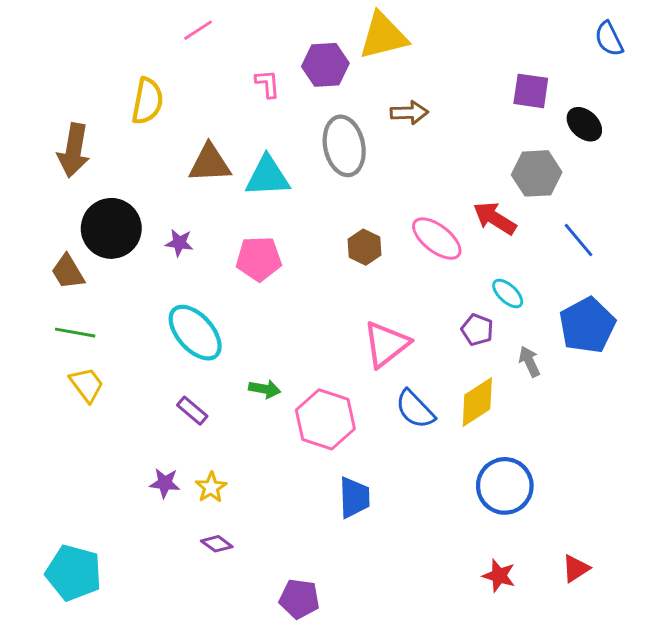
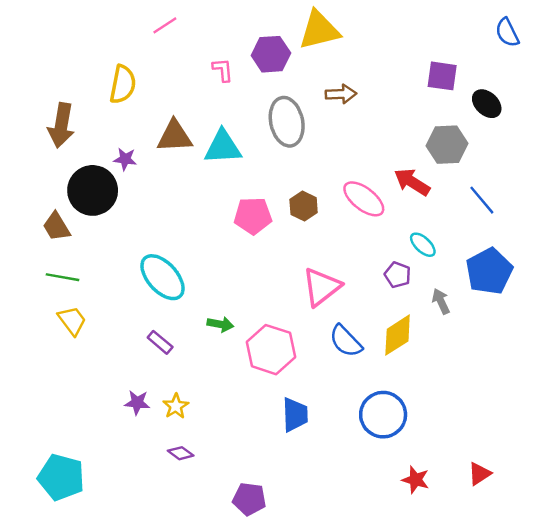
purple star: (179, 243) -> (125, 159), moved
pink pentagon: (259, 259) -> (253, 216), moved
blue circle: (505, 486) -> (383, 415), moved

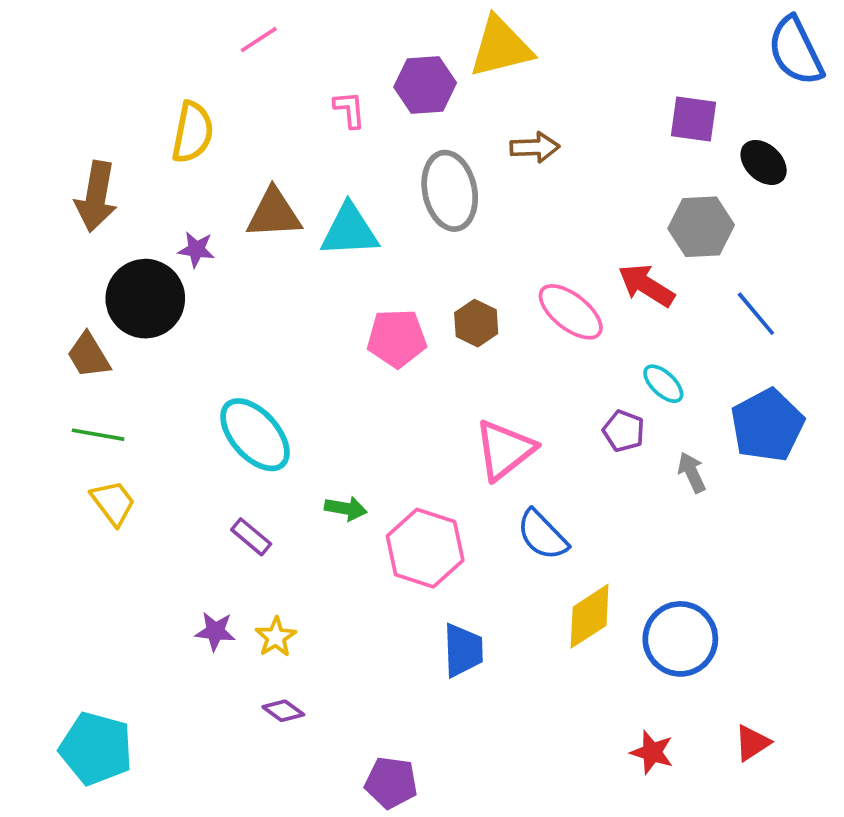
blue semicircle: (507, 33) -> (796, 51), size x1.5
yellow diamond: (398, 335) -> (590, 616), moved
blue circle: (383, 415) -> (680, 639), moved

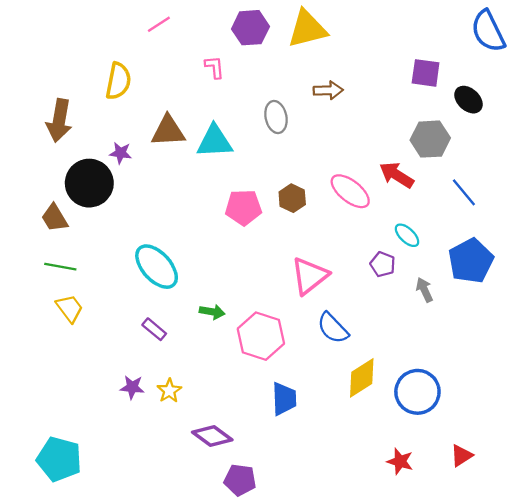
purple hexagon: (425, 85) -> (250, 28), moved
gray ellipse: (450, 191) -> (276, 117), size x0.7
purple diamond: (283, 711) -> (212, 436), moved, size x1.6

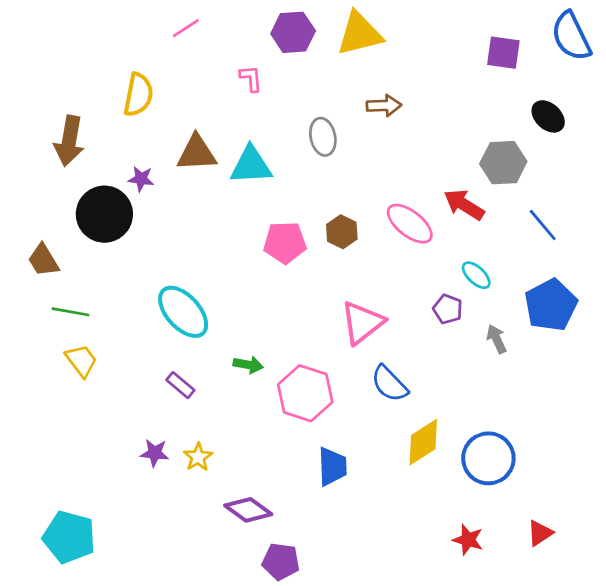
purple square: (426, 73) -> (503, 53), moved
brown trapezoid: (54, 218) -> (43, 260), moved

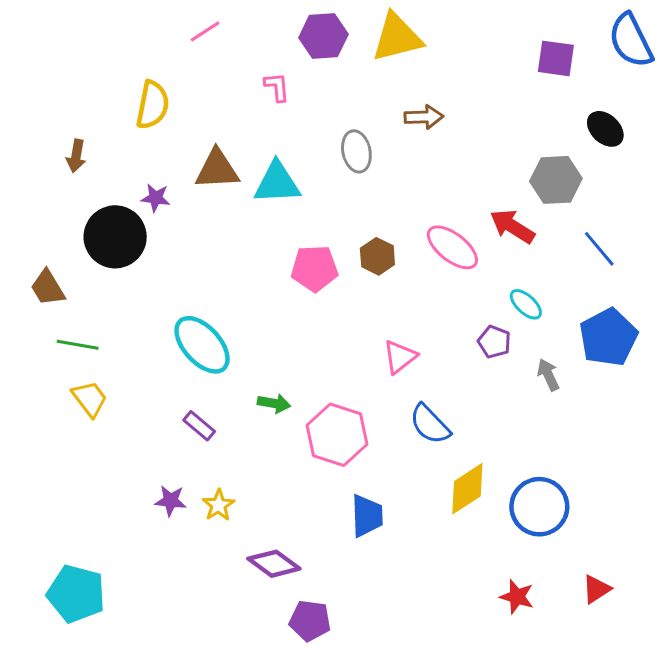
brown arrow: (69, 141) -> (76, 156), size x0.6
pink triangle: (362, 323) -> (400, 357), size x0.7

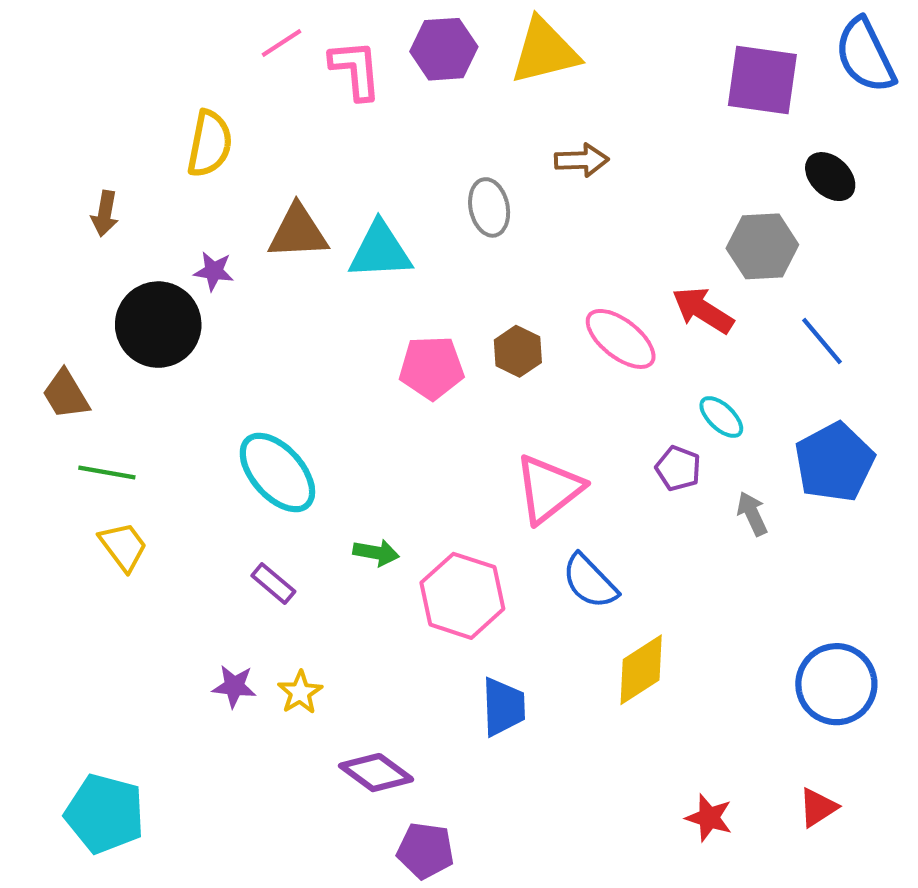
purple square: (556, 58) -> (762, 80), size x1.4
pink L-shape: (277, 87) -> (356, 70), moved, size x1.5
pink triangle: (400, 357) -> (549, 489), size x1.5
blue circle: (539, 507) -> (836, 684), moved

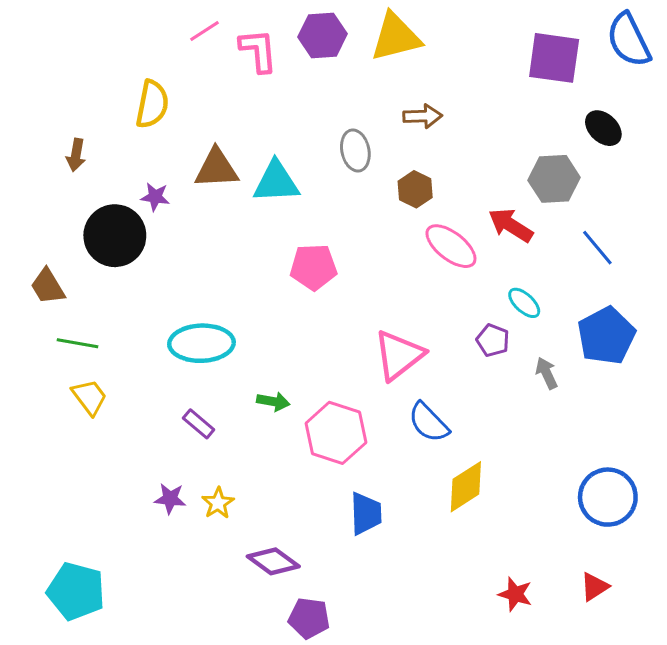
brown hexagon: (518, 351) -> (415, 189), moved
cyan ellipse: (277, 473) -> (201, 343), turned -50

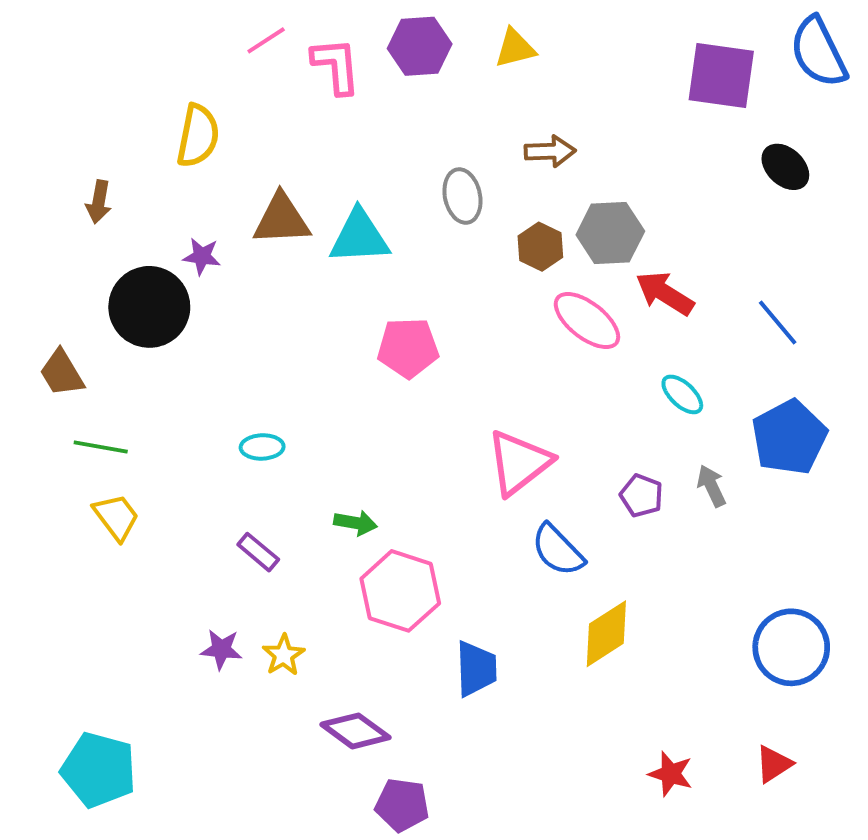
yellow triangle: (396, 37) -> (515, 48), size x0.6
gray hexagon: (554, 179) -> (610, 233), moved
purple pentagon: (493, 340) -> (641, 496), moved
cyan ellipse: (201, 343) -> (262, 447), size x0.5
pink hexagon: (336, 433) -> (400, 591), moved

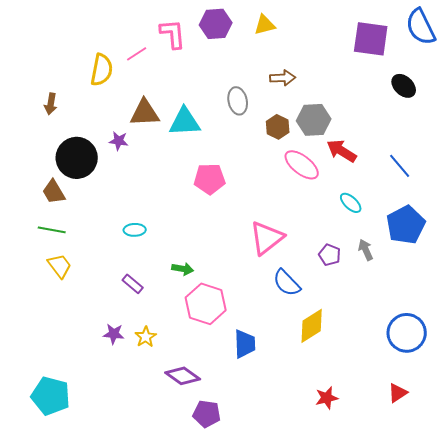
pink line: (266, 40) -> (137, 54), moved
purple star: (202, 256) -> (119, 141), moved
brown trapezoid: (62, 373) -> (54, 192), moved
red star: (671, 774) -> (327, 398), moved, turned -30

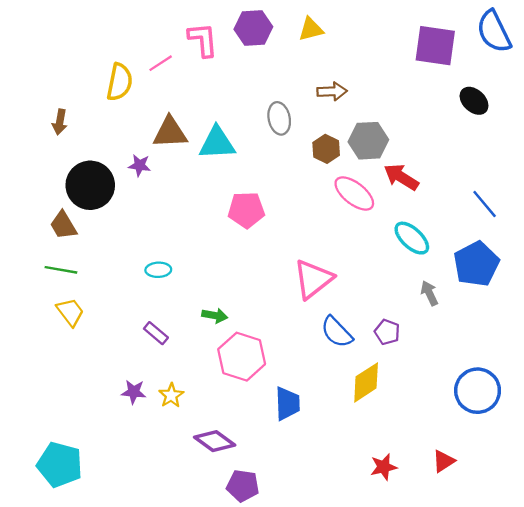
blue line: (400, 166) -> (485, 204), moved
cyan ellipse: (351, 203) -> (412, 238), size x1.4
purple pentagon: (330, 255) -> (387, 332), moved
red triangle: (398, 393) -> (443, 461), moved

